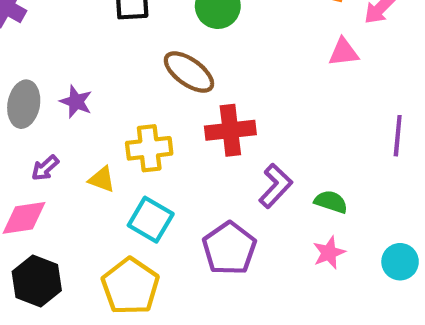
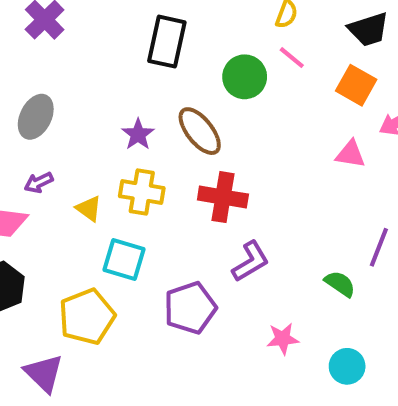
purple star: (76, 102) -> (138, 134), moved
green semicircle: (331, 202) -> (340, 284), moved
cyan square: (151, 220) -> (124, 260), turned -30

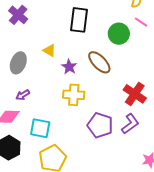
red cross: (223, 197) -> (135, 94), moved, turned 30
yellow triangle: (89, 209) -> (49, 50), moved
cyan square: (124, 260) -> (40, 128), moved
purple pentagon: (190, 308) -> (100, 125), moved, turned -30

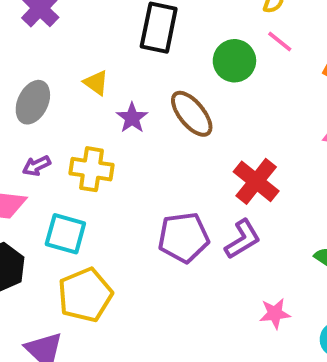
yellow cross: (74, 95) -> (91, 169), moved
purple pentagon: (100, 125) -> (184, 237), turned -30

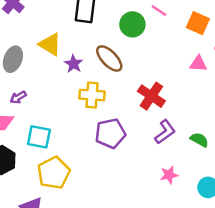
yellow triangle: (96, 83) -> (50, 44), size x1.5
yellow cross: (91, 169) -> (92, 95), moved
purple L-shape: (243, 239) -> (165, 132), moved

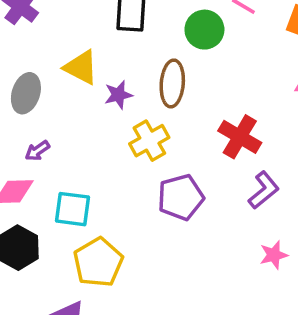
brown ellipse: (109, 58) -> (172, 83), turned 52
purple star: (73, 64) -> (118, 95), turned 30
yellow cross: (92, 95) -> (149, 141), turned -30

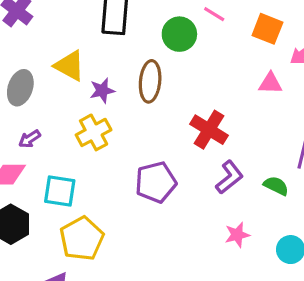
yellow cross: (149, 141) -> (94, 132), moved

